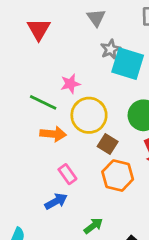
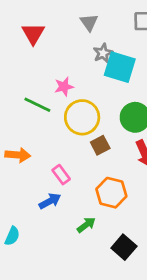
orange arrow: (53, 134) -> (18, 155), moved
brown square: (108, 144) -> (100, 145), turned 30
orange hexagon: (118, 176) -> (111, 193), moved

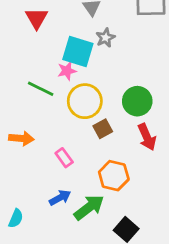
cyan square: (120, 67) -> (78, 51), moved
blue arrow: (50, 201) -> (60, 198), moved
green arrow: (86, 225) -> (89, 207), size x1.6

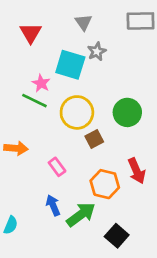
pink star: (67, 71) -> (41, 83), moved, turned -30
red arrow: (147, 137) -> (137, 171), moved
blue arrow: (60, 198) -> (53, 205), turned -84

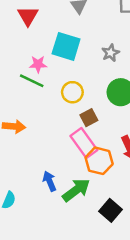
gray star: (97, 51) -> (111, 53), moved
pink star: (41, 83) -> (38, 64), turned -30
yellow circle: (77, 112) -> (72, 92), size x0.7
pink rectangle: (57, 167) -> (84, 143), moved, size x1.6

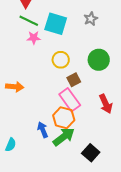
gray star: (111, 53) -> (91, 19), moved
green line: (32, 81) -> (29, 21), moved
orange hexagon: (99, 161) -> (64, 118), moved

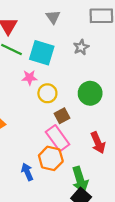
pink star: (34, 38) -> (29, 78), moved
green arrow: (64, 137) -> (80, 180), moved, turned 110

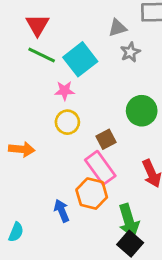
gray triangle: (53, 17) -> (117, 28), moved, turned 48
cyan square: (42, 53) -> (80, 59), turned 35
yellow circle: (47, 93) -> (67, 122), moved

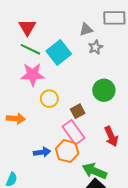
pink star: (65, 91) -> (33, 74), moved, size x1.6
blue arrow: (62, 211) -> (42, 152), moved, turned 105
green arrow: (129, 221) -> (94, 171), turned 130

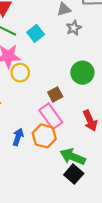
cyan square: (59, 52) -> (36, 33), size x0.7
yellow circle: (49, 99) -> (20, 73), moved
blue arrow: (42, 152) -> (18, 137), turned -63

